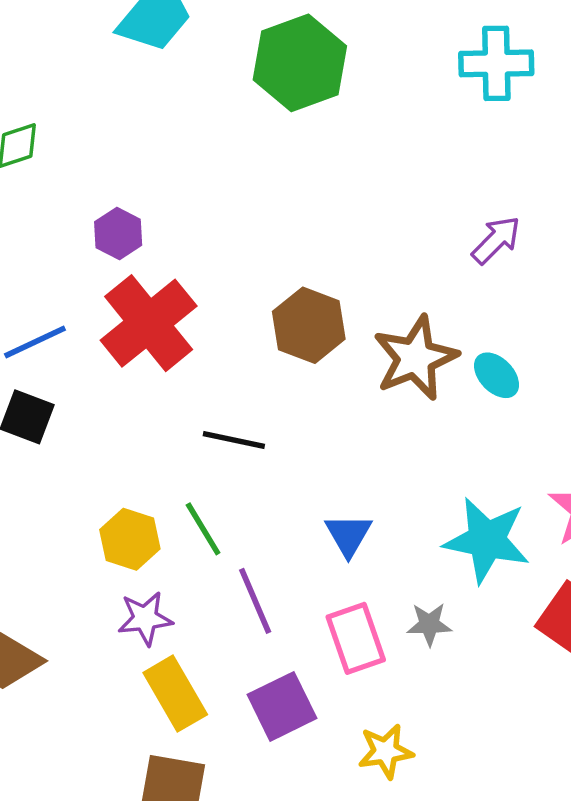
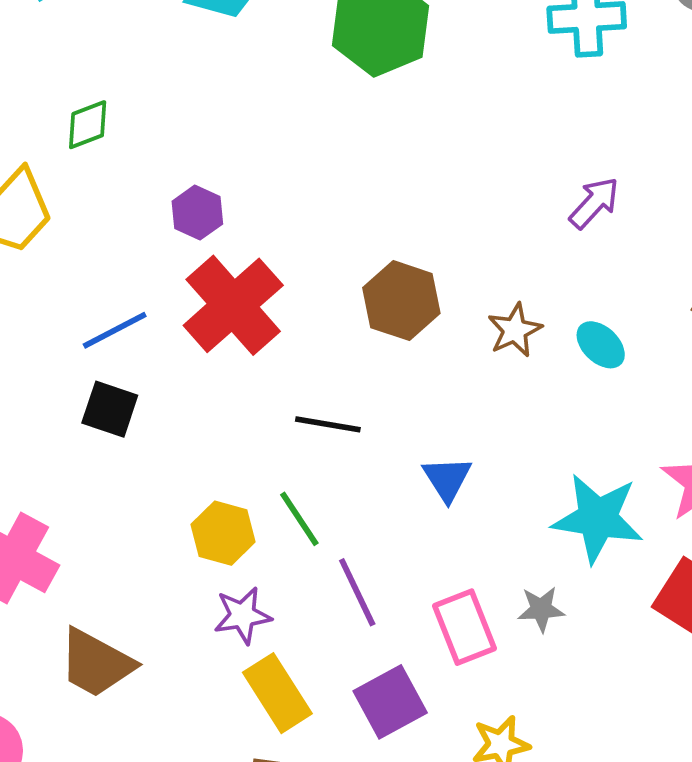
brown star: (415, 358) -> (515, 330), size x0.6
blue triangle: (348, 535) -> (447, 479), moved

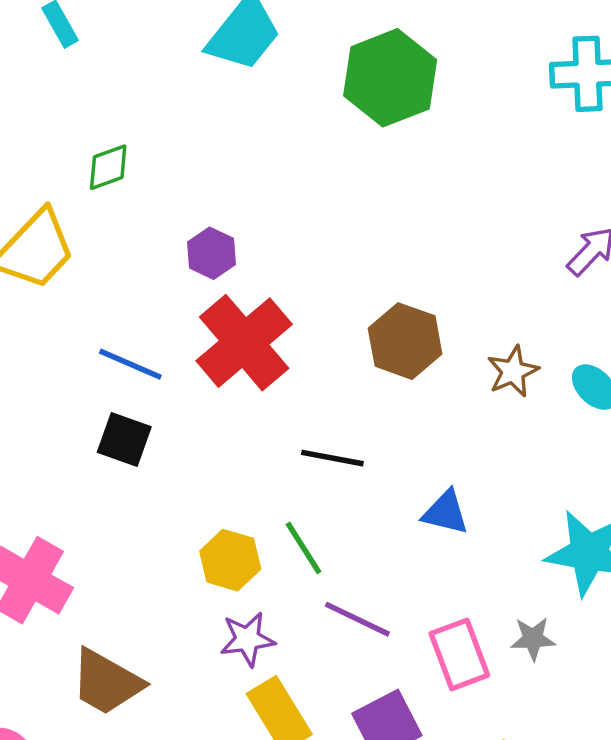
blue line: (115, 330) -> (130, 364), turned 50
blue triangle: (447, 479) -> (446, 512), turned -45
purple line: (357, 592) -> (357, 619), turned -40

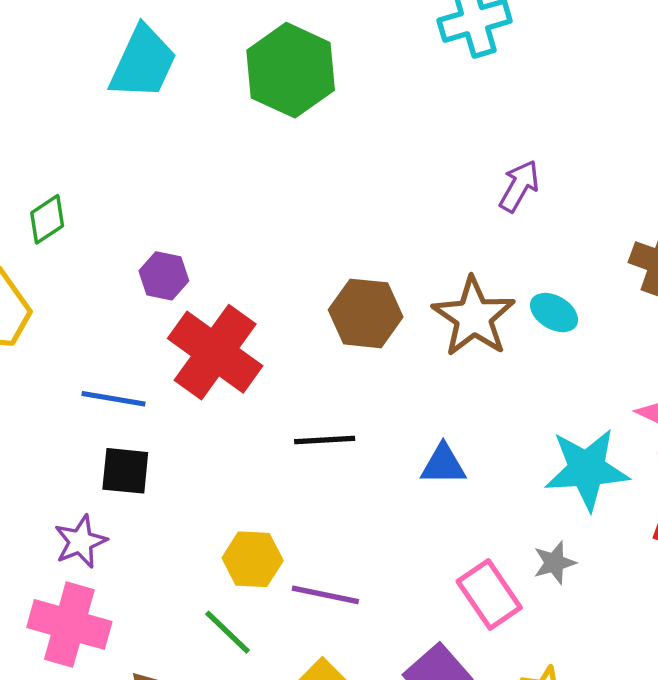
brown star: (513, 371) -> (474, 317), size x1.6
green line: (303, 548) -> (227, 632), moved
purple line: (357, 619) -> (325, 595), moved
purple star: (247, 639) -> (81, 542), moved

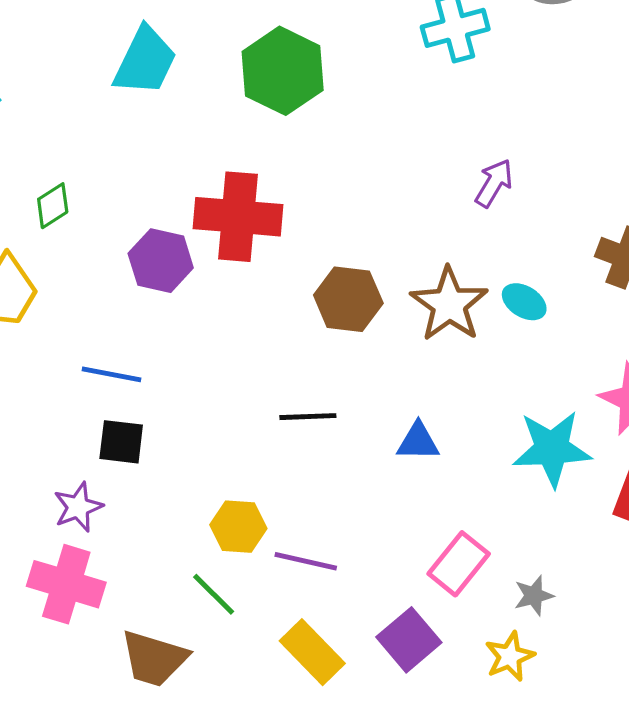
purple hexagon: (164, 276) -> (161, 261), size x1.4
red cross: (215, 352) -> (238, 217), moved, turned -32
gray star: (554, 563) -> (534, 596), moved
pink rectangle: (489, 594) -> (459, 564), turned 72

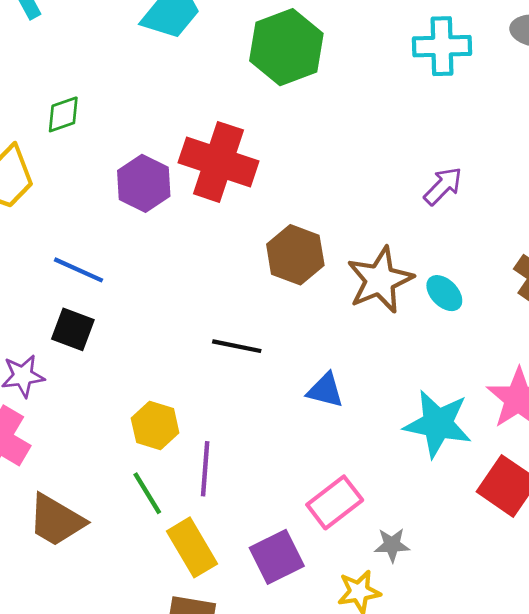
purple line: (306, 561) -> (205, 469), turned 68
green line: (214, 594) -> (147, 493), moved

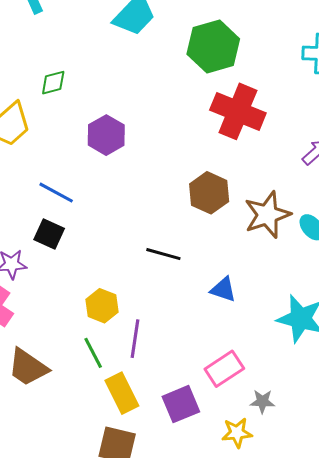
red cross: (219, 162) -> (238, 111), moved

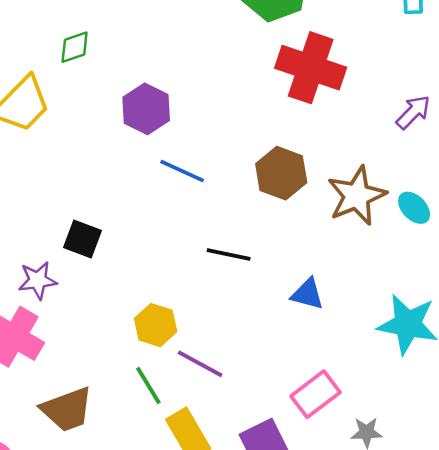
blue line: (56, 193) -> (182, 171), moved
purple line: (135, 339) -> (200, 364), turned -66
brown trapezoid: (28, 367) -> (67, 409), turned -51

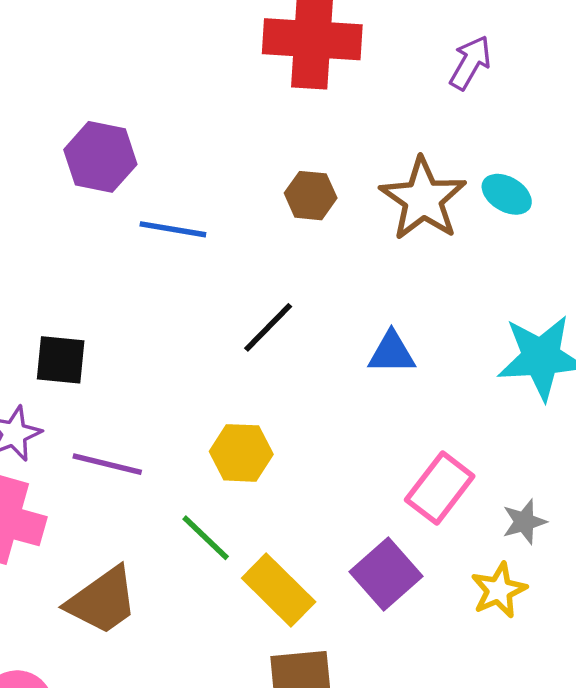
brown hexagon: (281, 173) -> (311, 196), size x0.7
black line: (229, 255) -> (268, 327), turned -42
yellow hexagon: (156, 325) -> (241, 453), moved
purple line: (200, 364) -> (107, 464), moved

